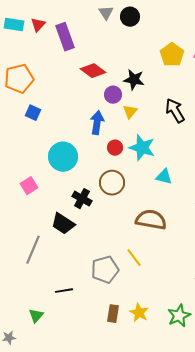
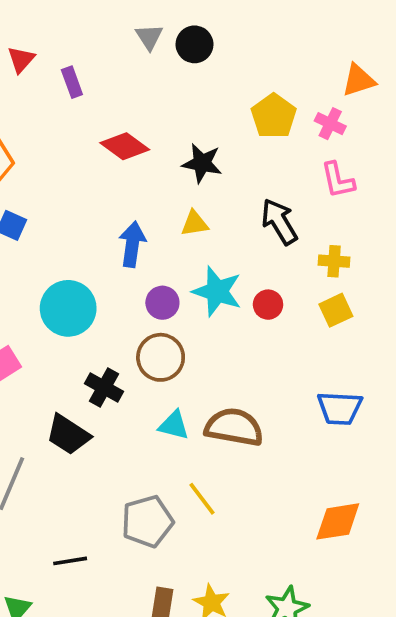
purple rectangle: (65, 37) -> (72, 82), size x0.6
purple circle: (113, 95) -> (162, 303), moved
yellow triangle: (130, 112) -> (194, 223), turned 42
red circle: (115, 148) -> (268, 305), moved
cyan triangle: (164, 177) -> (174, 425), moved

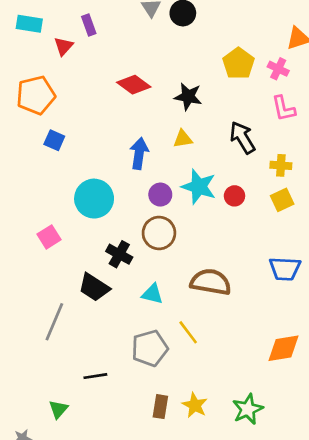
red triangle: (21, 59) -> (64, 46), moved
purple rectangle: (72, 82) -> (89, 25), moved
cyan triangle: (174, 425) -> (152, 294), moved

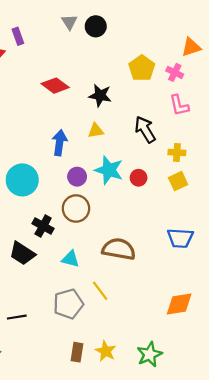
black line: (95, 376) -> (17, 317), moved

